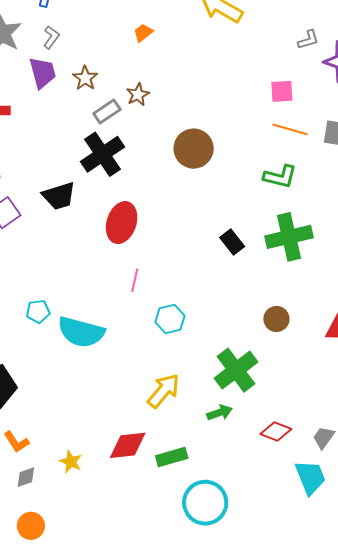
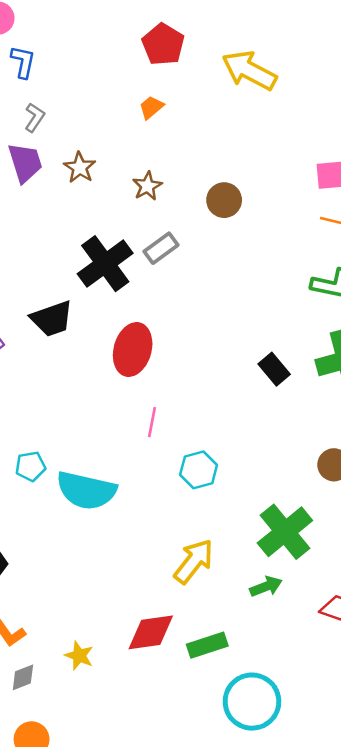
gray rectangle: (107, 111) -> (161, 248), moved
brown circle: (194, 149) -> (224, 200), moved, size x0.7

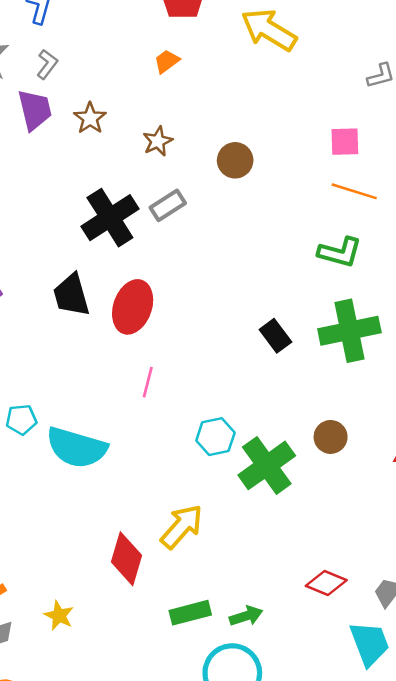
black trapezoid: (52, 319) -> (71, 295), moved, turned 90
cyan hexagon: (199, 470) -> (215, 437), moved
green cross: (285, 532) -> (267, 465), moved
green arrow: (266, 587) -> (246, 616), moved
red diamond: (151, 632) -> (126, 559), moved, turned -69

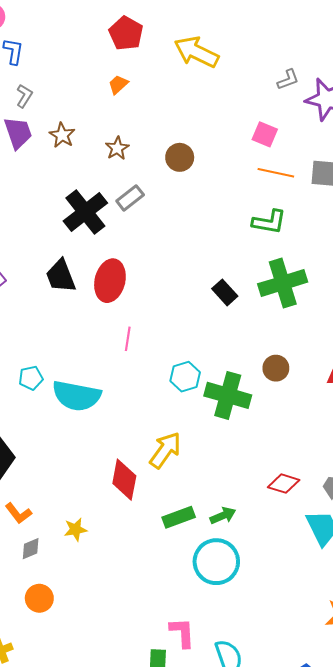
pink square: (345, 142) -> (265, 134), turned 30
green cross: (267, 465) -> (228, 395), turned -33
yellow star: (59, 616) -> (75, 529), turned -30

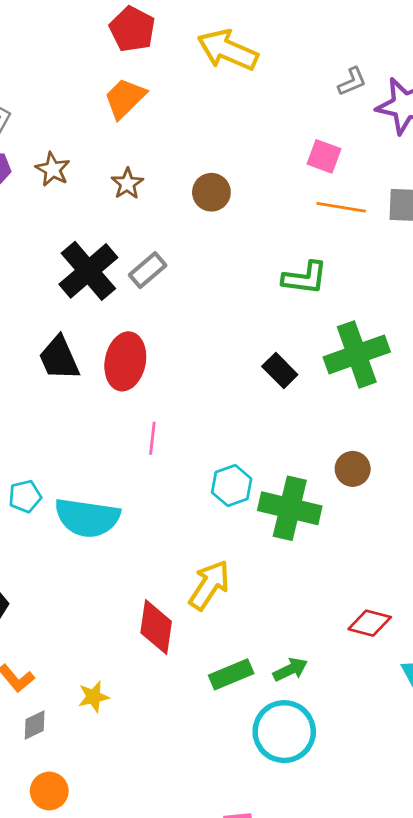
orange trapezoid: (118, 84) -> (125, 98), size x1.6
gray rectangle: (130, 198) -> (148, 270), moved
green L-shape: (269, 222) -> (305, 278), moved

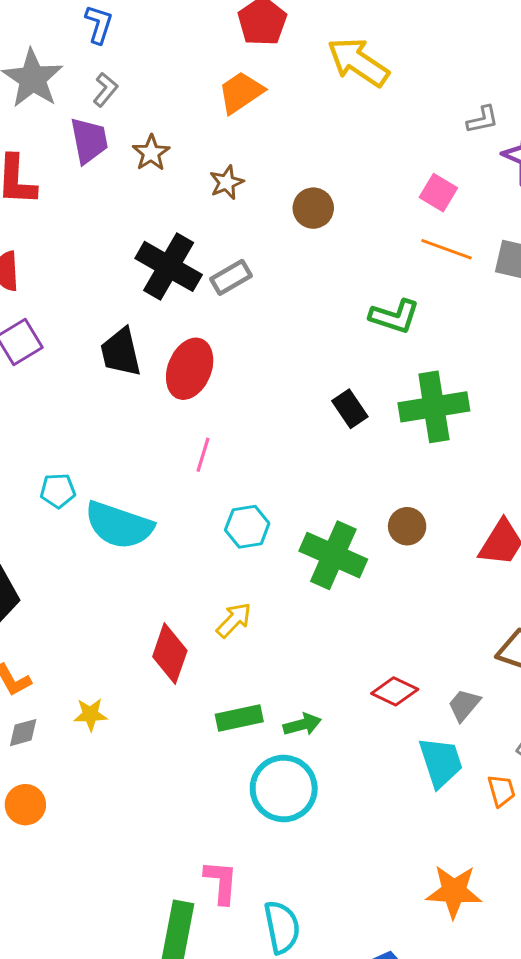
black cross: (88, 271) -> (169, 266), turned -30
cyan hexagon: (232, 486) -> (247, 527), moved
yellow arrow: (209, 585) -> (234, 620), size x0.7

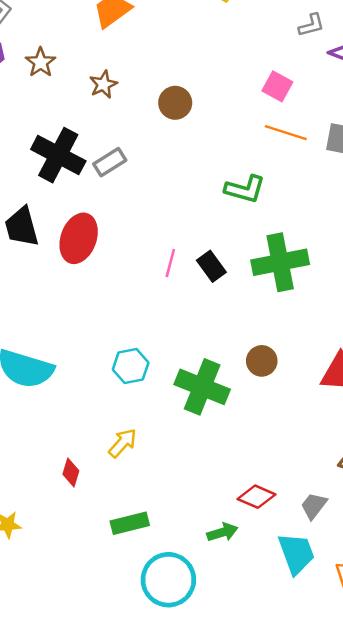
pink line: (203, 455) -> (170, 263), moved
red diamond: (170, 654) -> (71, 473), size x0.6
green arrow: (302, 725) -> (222, 532), moved

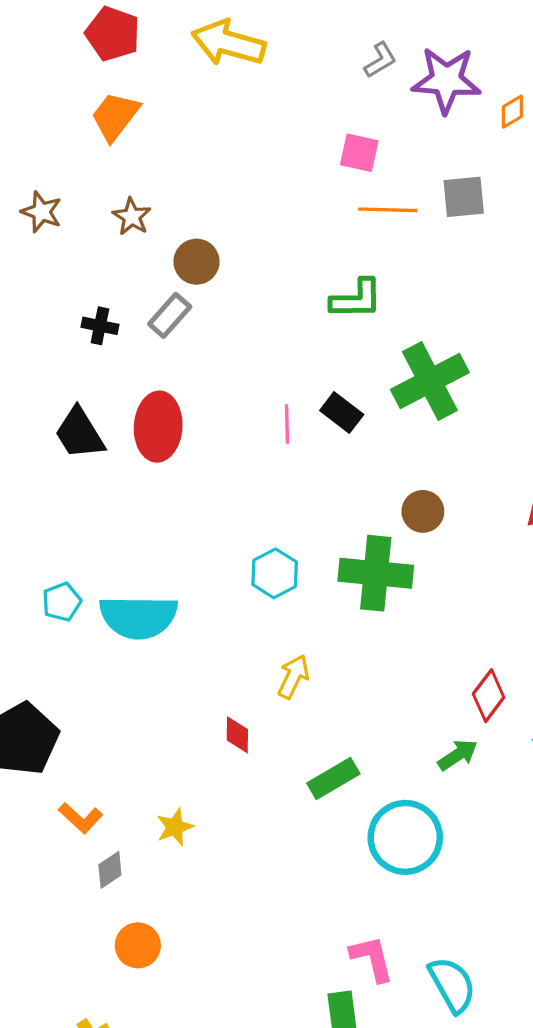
brown circle: (175, 103) -> (196, 262), moved
black cross: (58, 155) -> (100, 326), size x0.5
brown circle: (262, 361) -> (423, 511), moved
red diamond: (257, 497) -> (489, 696), turned -60

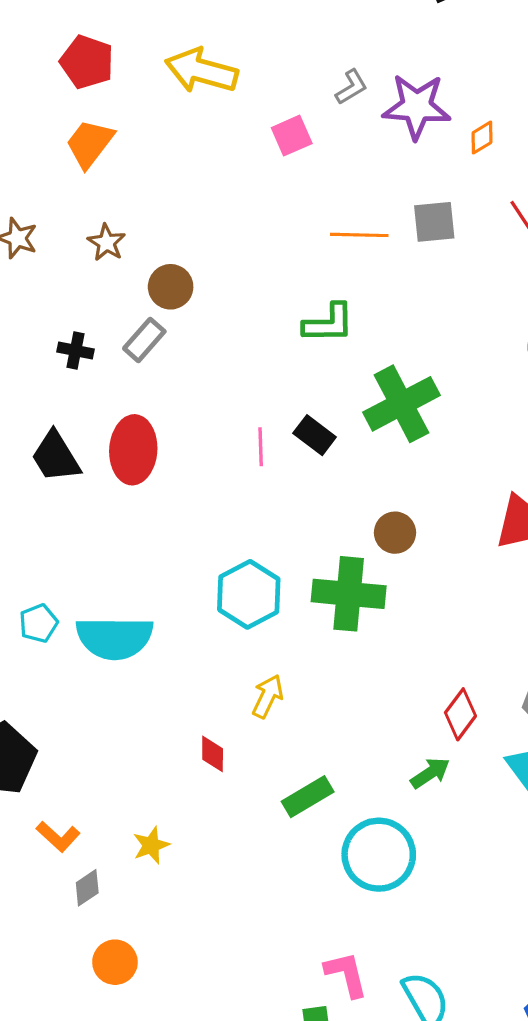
pink square: (359, 153) -> (292, 136), moved, turned -36
cyan hexagon: (275, 573) -> (249, 594), size x1.4

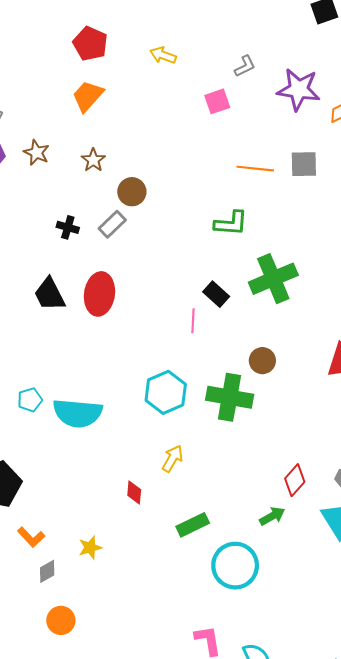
yellow arrow: (201, 71) -> (163, 55), size x0.6
gray L-shape: (351, 87) -> (245, 66), moved
pink line: (261, 447) -> (193, 321), moved

